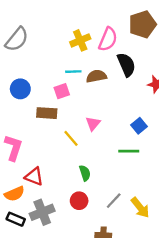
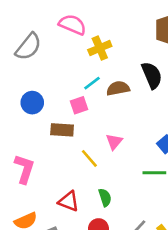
pink semicircle: (108, 39) -> (72, 25), moved, turned -90
cyan line: (73, 72) -> (92, 83), turned -35
red triangle: (34, 176) -> (69, 201), moved

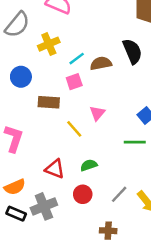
yellow cross: (100, 48) -> (49, 44), moved
pink square: (79, 105) -> (74, 82), moved
green semicircle: (105, 197) -> (89, 165), turned -91

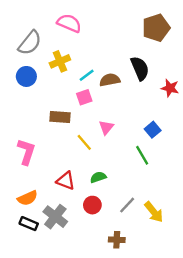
blue circle: (21, 77) -> (26, 76), moved
green line: (135, 142) -> (142, 155), turned 60
gray cross: (44, 206) -> (55, 217), turned -30

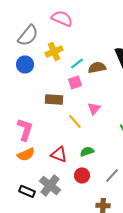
orange semicircle: (28, 198) -> (26, 154), moved

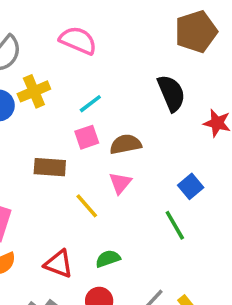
pink semicircle: (62, 18) -> (78, 40), moved
yellow cross: (54, 51) -> (34, 91), moved
brown semicircle: (97, 67) -> (126, 144), moved

